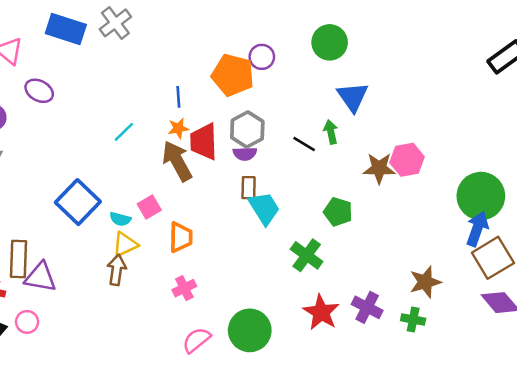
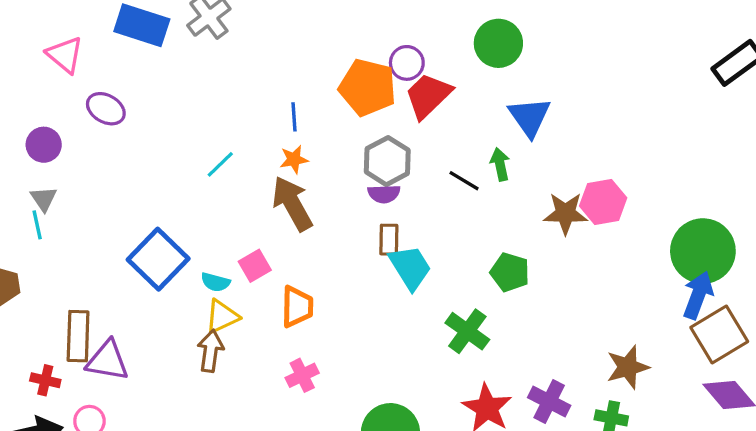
red trapezoid: (204, 142) -> (428, 96), moved, turned 48

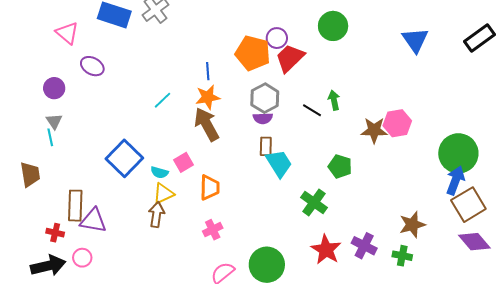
blue triangle: (530, 117) -> (415, 40), moved
orange star: (294, 159) -> (208, 97), size x1.4

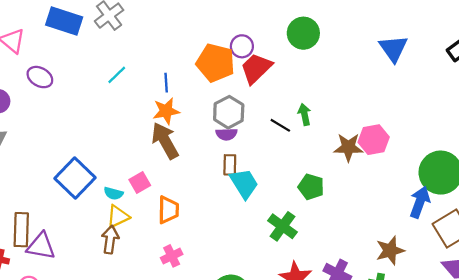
cyan line: (163, 100) -> (117, 75), moved
blue arrow: (455, 180) -> (420, 202), moved

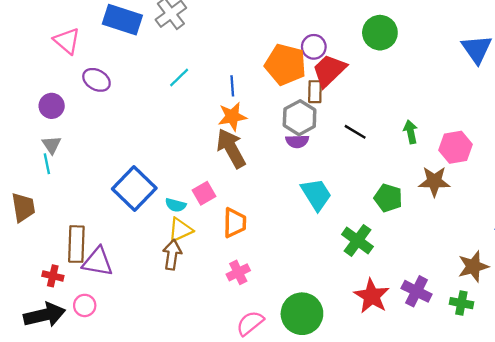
green arrow: (304, 114) -> (411, 132), moved
brown star: (348, 147) -> (434, 181), moved
brown rectangle: (230, 165) -> (315, 92), moved

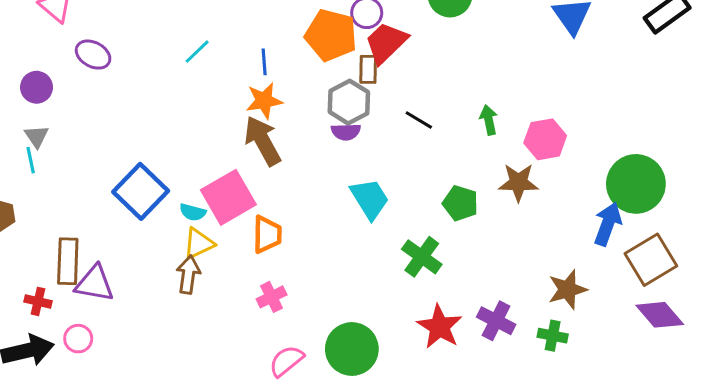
pink square: (204, 193) -> (228, 197), size x1.8

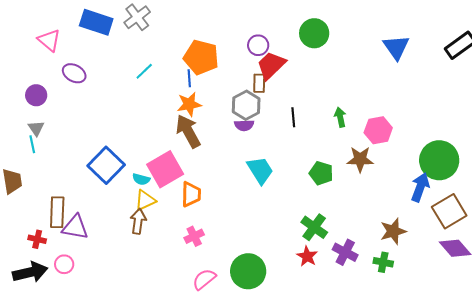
orange pentagon: (331, 35) -> (201, 57), moved
black line: (419, 120) -> (293, 117), turned 54
green cross: (422, 257) -> (314, 227), moved
red star: (440, 327) -> (307, 256), size x0.7

